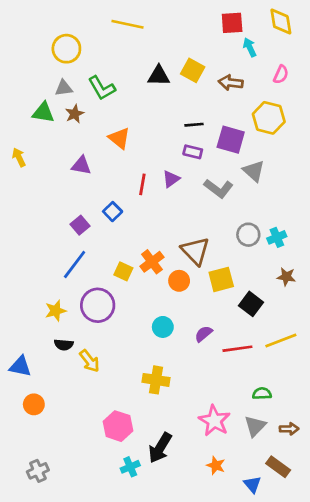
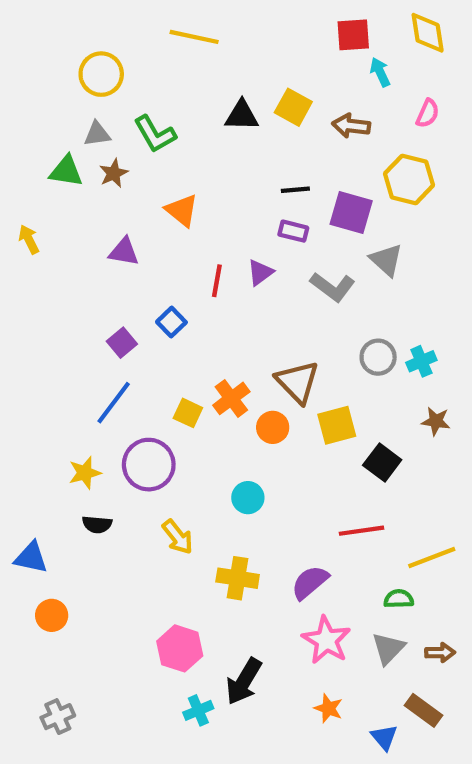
purple semicircle: (204, 334) -> (310, 582), moved, size x1.4
yellow line: (281, 341) -> (432, 558), moved
yellow arrow: (89, 361) -> (178, 537), moved

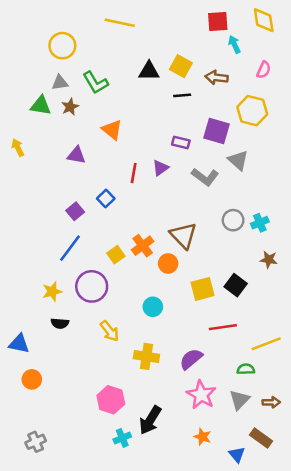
black line: (295, 190) -> (182, 95), moved
yellow square: (188, 413) -> (116, 255), turned 30
yellow square: (337, 425) -> (203, 289), moved

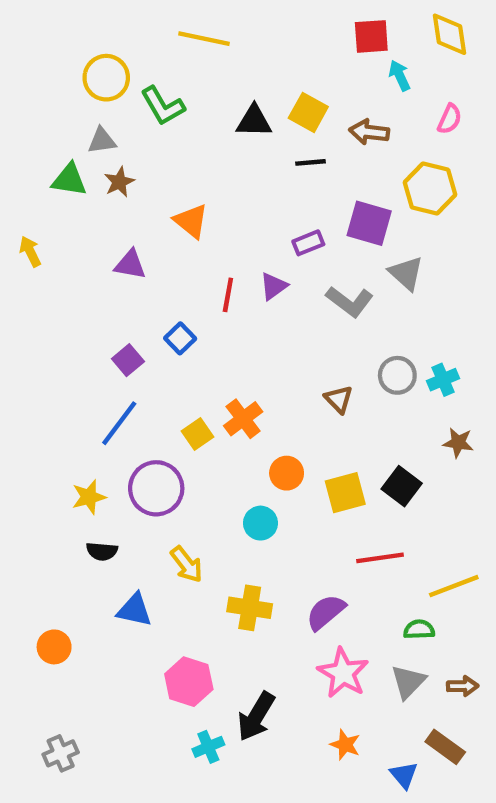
green L-shape: (96, 83) -> (163, 106), moved
purple rectangle: (181, 142) -> (308, 243), turned -36
brown triangle: (183, 235) -> (339, 399), moved, size x0.6
orange circle: (168, 263) -> (287, 473), moved
blue triangle: (19, 344) -> (134, 610), moved

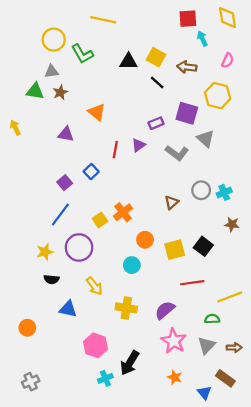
black line: (310, 162) -> (157, 82), turned 48
brown triangle: (339, 399) -> (171, 202), turned 32

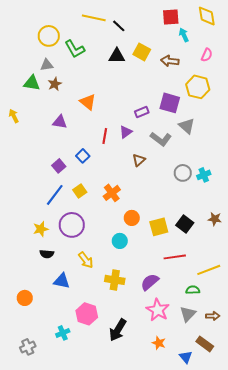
black line: (157, 82) -> (119, 26), moved
brown triangle: (171, 202) -> (139, 160), moved
yellow square: (100, 220) -> (80, 191), moved
brown star: (232, 224) -> (215, 219), moved
cyan cross: (105, 378) -> (63, 333), moved

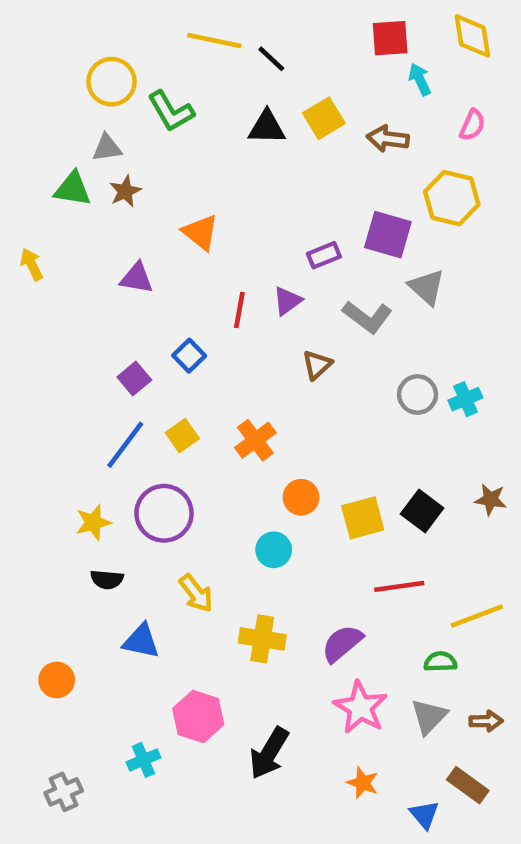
yellow square: (142, 52) -> (324, 118), turned 30

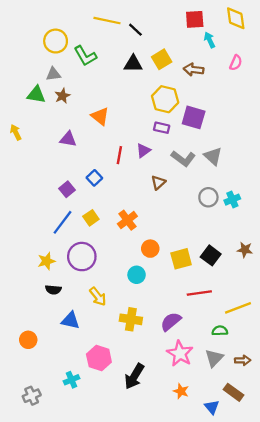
yellow hexagon: (452, 198) -> (165, 99), moved
purple rectangle: (324, 255) -> (162, 128), turned 35
gray triangle: (427, 287) -> (213, 156), moved

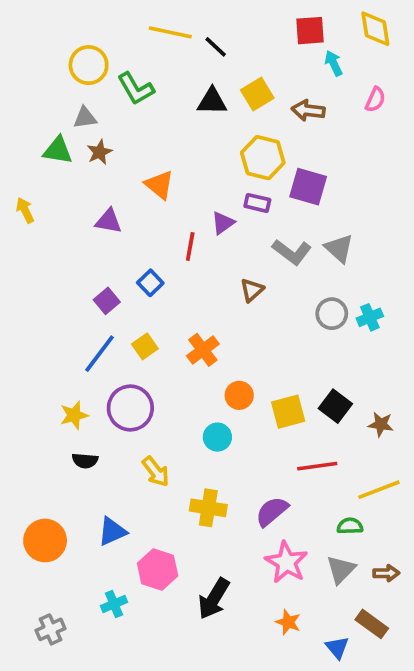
purple triangle: (143, 151) -> (223, 223), moved
brown star: (245, 250) -> (381, 424), moved
blue triangle: (70, 320) -> (112, 531), moved, turned -36
orange circle: (28, 340) -> (45, 540), size x1.5

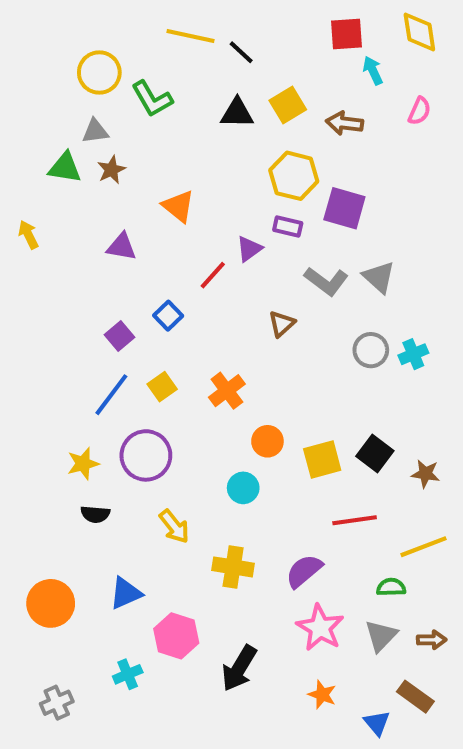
red line: (190, 247) -> (213, 275), turned 32

